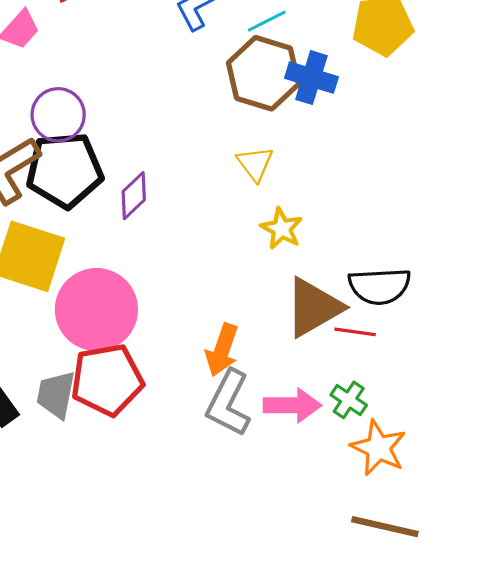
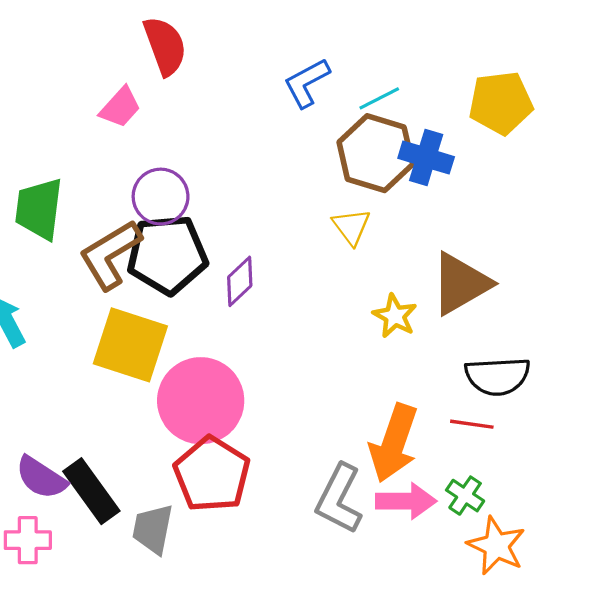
yellow triangle: (255, 164) -> (351, 227), moved
brown triangle: (314, 307) -> (461, 284), moved
orange arrow: (222, 350) -> (394, 443), moved, size x1.4
red pentagon: (107, 380) -> (212, 474), turned -30
gray trapezoid: (56, 395) -> (153, 529), moved

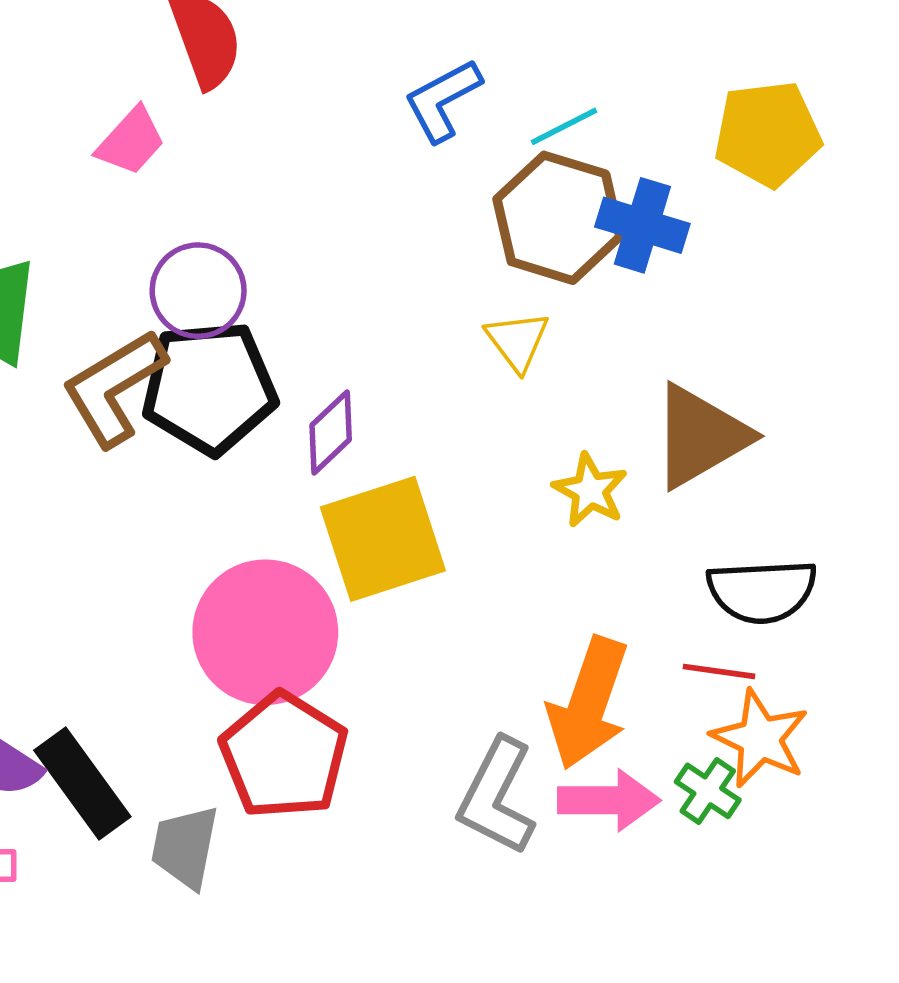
yellow square: (130, 345) -> (383, 539), moved, turned -36
orange star: (496, 546) -> (760, 739), moved

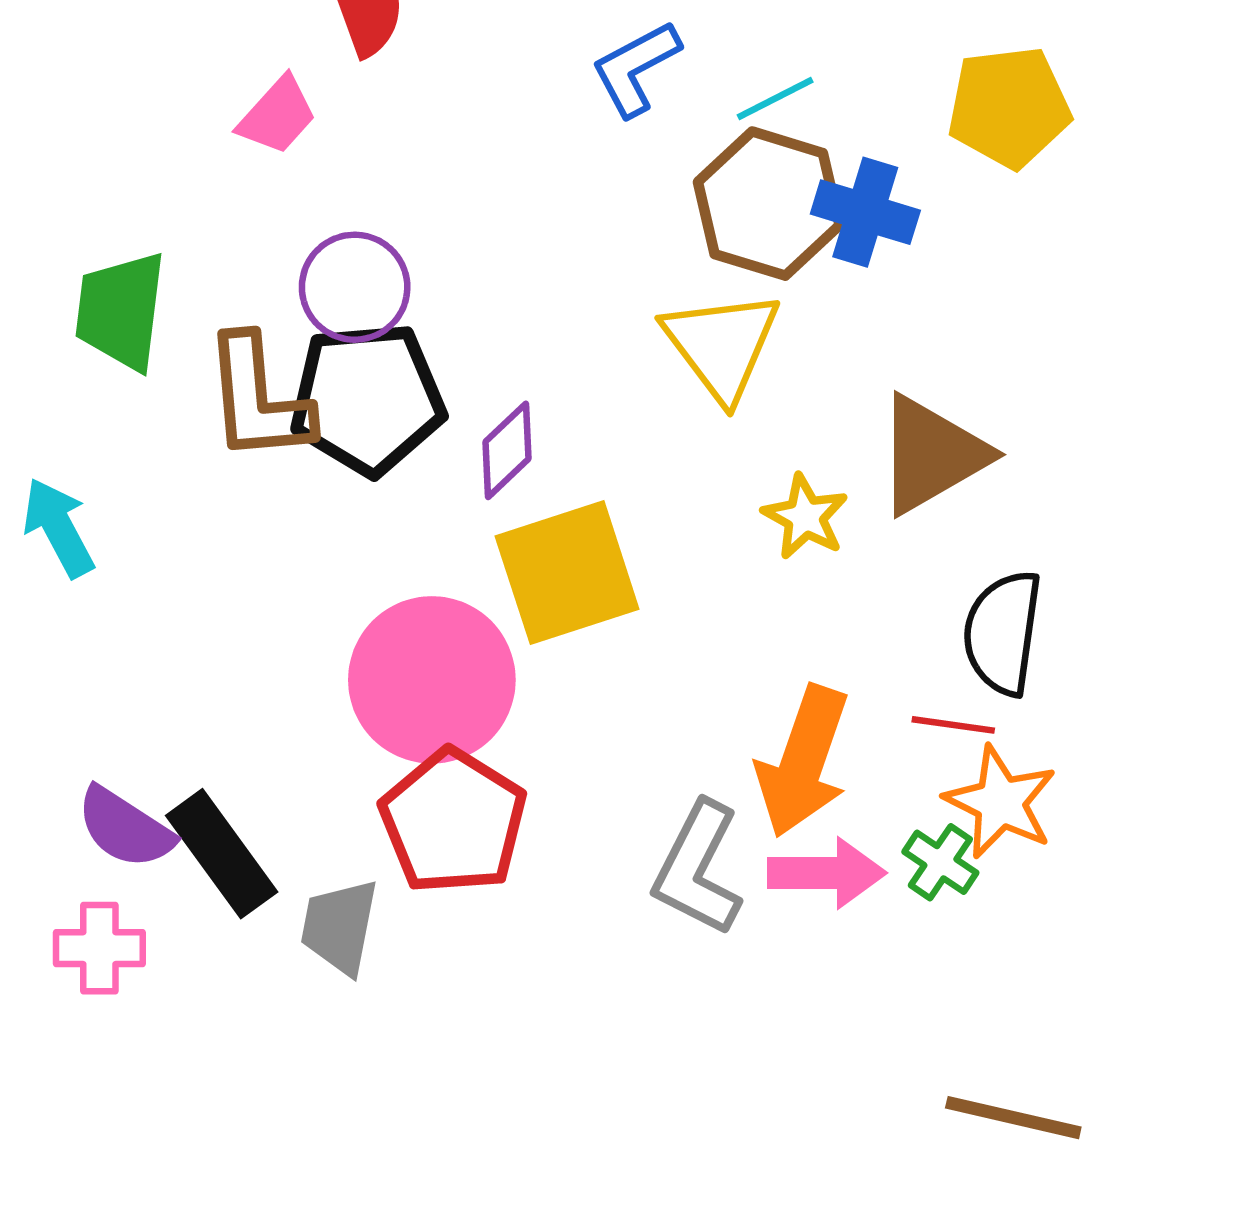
yellow triangle: (517, 341) -> (722, 345), size x1.6
brown L-shape: (114, 388) -> (258, 399), turned -64
black semicircle: (762, 591) -> (1003, 633), turned 101

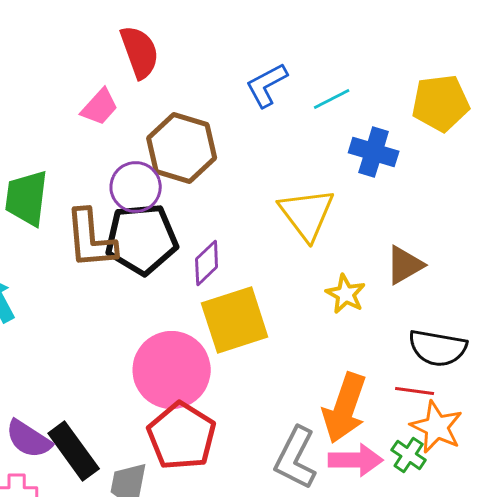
brown hexagon: (769, 204) -> (182, 148), moved
brown triangle: (932, 455) -> (405, 265), size x0.7
black semicircle: (1003, 633) -> (438, 348), turned -88

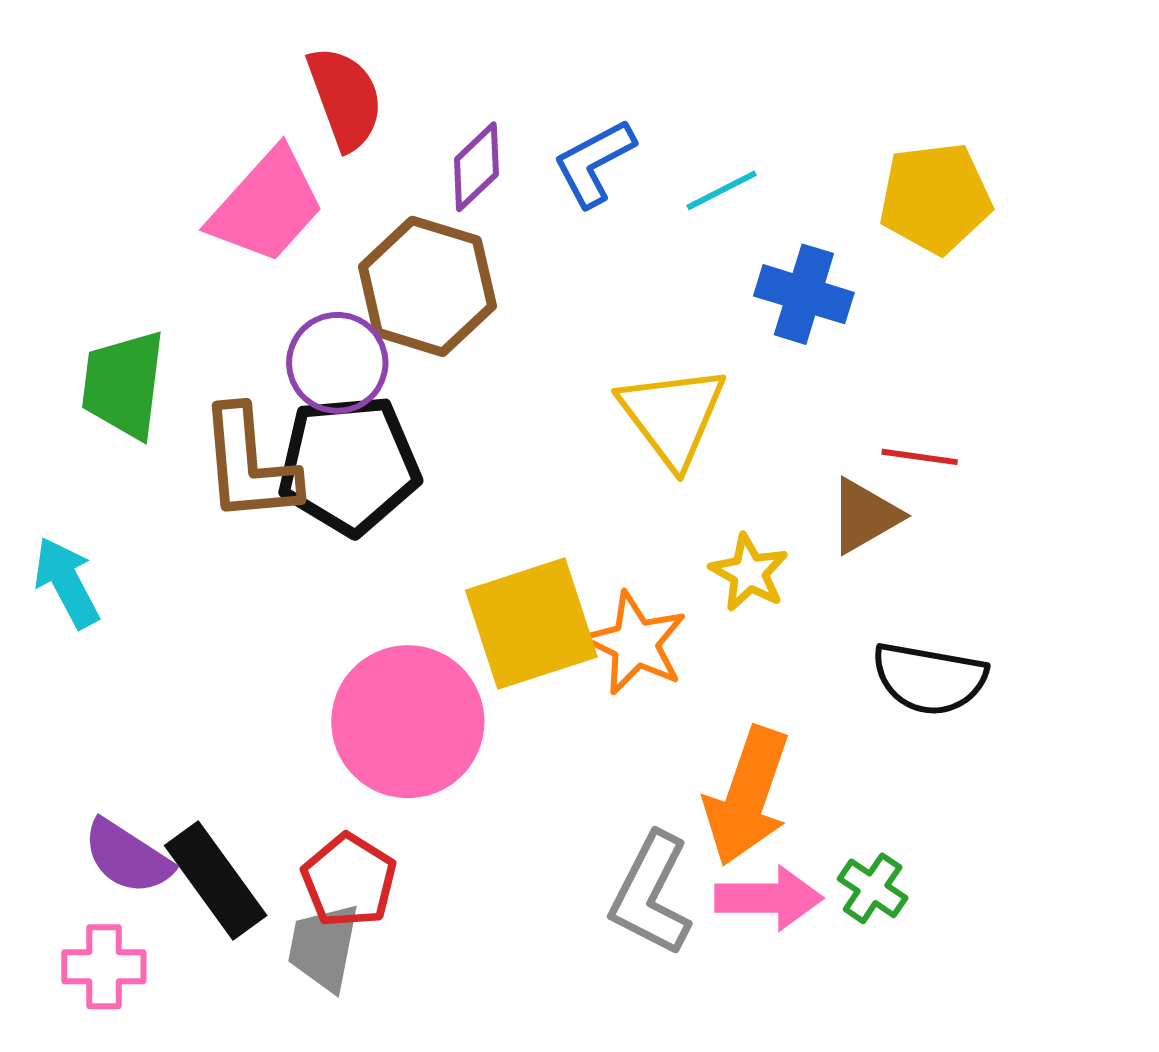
pink trapezoid: (100, 107) -> (267, 206), size x1.6
purple diamond: (207, 263) -> (476, 167), moved
red line: (415, 391) -> (920, 457), moved
orange star: (437, 427) -> (635, 643), moved
red pentagon: (182, 436) -> (349, 880), moved, size x0.7

